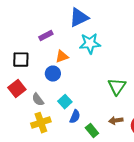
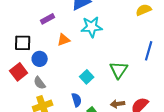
blue circle: (53, 74) -> (40, 59), moved
cyan square: (65, 102) -> (87, 77), moved
blue semicircle: (75, 117) -> (77, 100), turned -40

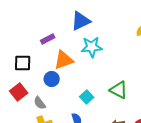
orange triangle: (64, 40) -> (64, 60), size x1.5
blue circle: (40, 59) -> (52, 79), moved
green triangle: (119, 70) -> (119, 90), turned -36

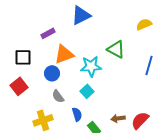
cyan star: (92, 47) -> (91, 66), moved
green triangle: (119, 90) -> (116, 49), moved
gray semicircle: (40, 103) -> (58, 96), moved

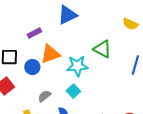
yellow semicircle: (144, 24) -> (130, 24), turned -133
blue circle: (52, 73) -> (32, 67), moved
gray semicircle: (58, 96) -> (44, 96), turned 88

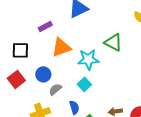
blue circle: (32, 67) -> (43, 74), moved

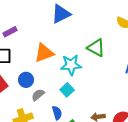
purple rectangle: (45, 26) -> (10, 32), moved

